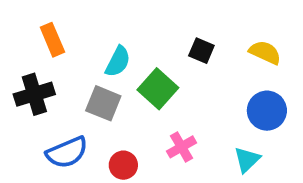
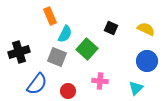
orange rectangle: (52, 40) -> (50, 16), moved
pink cross: (181, 147) -> (100, 81), turned 35
blue semicircle: (67, 152) -> (37, 84), turned -30

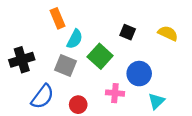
blue circle: (147, 61) -> (139, 74), moved

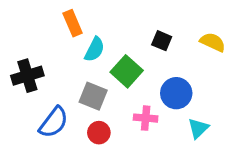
gray square: (66, 65) -> (93, 96), moved

